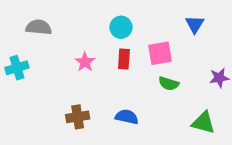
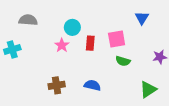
cyan circle: (121, 27) -> (72, 27), moved
green triangle: (203, 123) -> (148, 90), turned -48

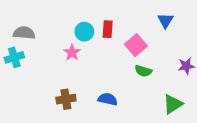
gray semicircle: (28, 20) -> (24, 33), moved
pink square: (117, 39) -> (136, 45), turned -30
red rectangle: (90, 43) -> (108, 29), moved

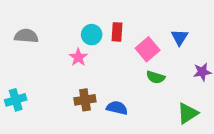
blue triangle: (165, 21) -> (180, 37), moved
cyan cross: (14, 57) -> (16, 100), moved
brown cross: (66, 99) -> (85, 100), moved

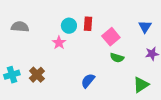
blue triangle: (180, 37) -> (145, 27), moved
brown cross: (85, 100) -> (37, 75), moved, turned -35
blue semicircle: (117, 108) -> (88, 81), turned -63

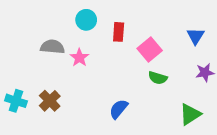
cyan circle: (69, 26) -> (86, 20), moved
gray semicircle: (20, 27) -> (52, 47), moved
cyan cross: (12, 75) -> (16, 101), turned 35

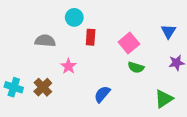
red rectangle: (119, 32) -> (91, 37), moved
pink star: (79, 58) -> (68, 66), moved

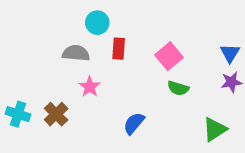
blue triangle: (168, 31) -> (230, 53), moved
gray semicircle: (45, 41) -> (76, 53), moved

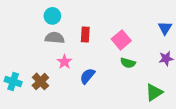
cyan circle: (97, 23) -> (52, 16), moved
blue triangle: (230, 53) -> (165, 28), moved
blue semicircle: (134, 123) -> (87, 76), moved

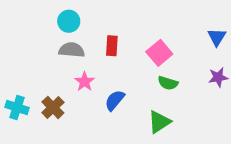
green triangle: (154, 92) -> (159, 122), moved

